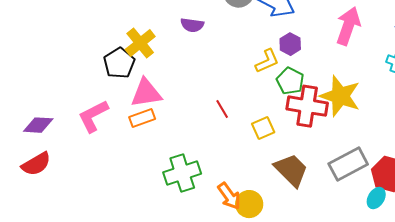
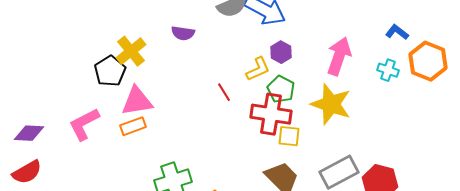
pink arrow: (348, 26) -> (339, 56), moved
red cross: (307, 106) -> (271, 114), moved
red line: (222, 109) -> (224, 92), moved
yellow square: (263, 128) -> (289, 136), moved, turned 30

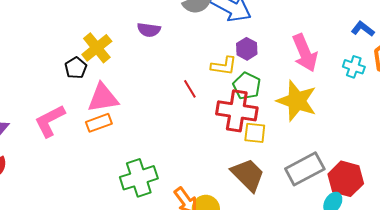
pink arrow: (339, 56) -> (305, 53), turned 138
yellow L-shape: (258, 69) -> (224, 66), turned 32
black pentagon: (110, 71) -> (76, 68), size x0.7

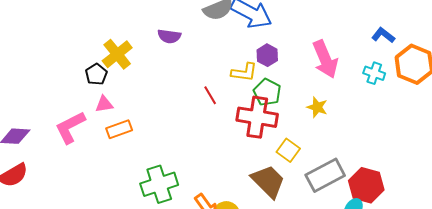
pink triangle: (103, 98) -> (104, 104), moved, size x0.6
yellow star: (297, 101) -> (317, 107), size x0.5
yellow square: (255, 133) -> (288, 150), moved, turned 30

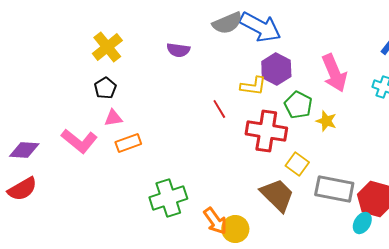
yellow cross: (117, 54) -> (107, 47), moved
purple hexagon: (267, 55) -> (276, 69), size x1.4
green pentagon: (267, 92) -> (298, 105), moved
pink L-shape: (70, 127) -> (79, 141), turned -114
gray rectangle: (325, 175) -> (334, 189), turned 39

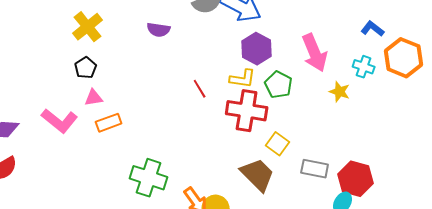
yellow L-shape: (253, 86) -> (243, 79), moved
yellow star: (326, 121) -> (340, 92), moved
gray rectangle: (334, 189) -> (315, 169), size x0.7
green cross: (168, 198) -> (149, 178), turned 36

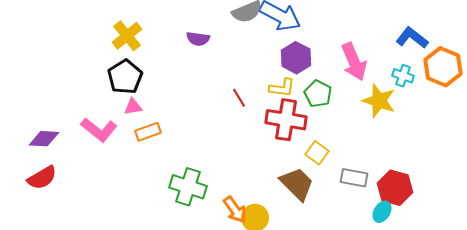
blue L-shape: (373, 29) -> (412, 38), size x1.4
black pentagon: (86, 68) -> (125, 77), size x1.6
yellow star: (340, 92) -> (379, 101), size x1.6

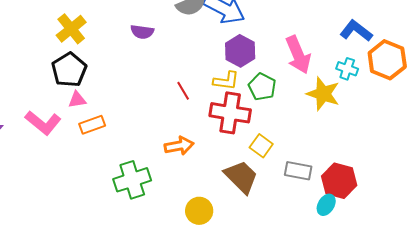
green cross: (188, 187) -> (132, 180), turned -36
orange arrow: (235, 210) -> (179, 146), moved, turned -64

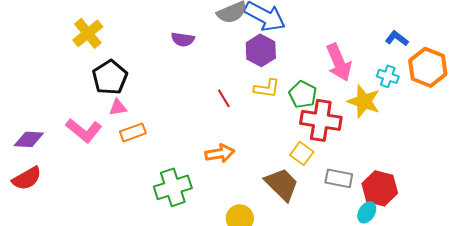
yellow cross: (71, 29) -> (88, 33), moved
blue L-shape: (356, 31) -> (397, 38), size x0.7
purple hexagon: (240, 51) -> (261, 50), moved
red cross: (230, 113) -> (321, 120), moved

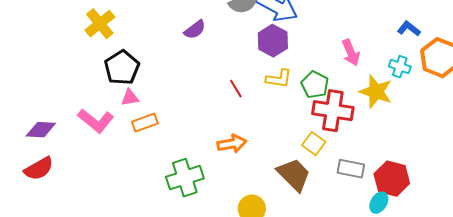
purple semicircle: (183, 39) -> (195, 30), turned -45
pink arrow: (339, 62) -> (351, 53), size x0.7

